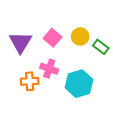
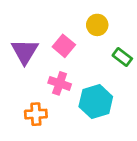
yellow circle: (80, 37) -> (97, 25), moved
orange cross: (30, 81) -> (36, 114), moved

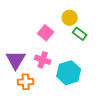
purple triangle: (25, 51) -> (16, 60), moved
green rectangle: (122, 57) -> (80, 34), moved

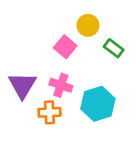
yellow circle: (70, 18) -> (88, 25), moved
orange cross: (26, 82) -> (49, 112), moved

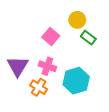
yellow circle: (88, 25) -> (77, 20), moved
orange cross: (49, 112) -> (39, 87), turned 35

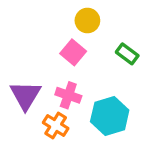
yellow circle: (77, 20) -> (87, 21), moved

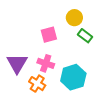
yellow circle: (87, 21) -> (74, 18), moved
pink square: (73, 52) -> (49, 35), turned 35

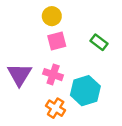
yellow circle: (74, 18) -> (52, 16), moved
orange cross: (37, 84) -> (56, 108), moved

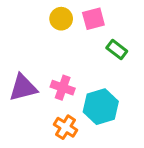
pink square: (57, 41) -> (93, 19), moved
purple triangle: (20, 75) -> (23, 88), turned 45

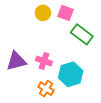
pink square: (93, 19) -> (65, 13), turned 35
green rectangle: (117, 49) -> (82, 34), size x1.5

